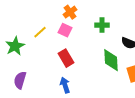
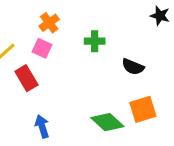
red rectangle: (66, 58) -> (26, 78), moved
green diamond: (111, 60) -> (107, 122), moved, turned -45

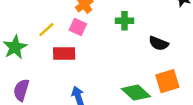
red rectangle: (26, 78) -> (64, 53), turned -60

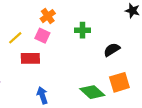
black semicircle: (159, 43) -> (112, 50), turned 126

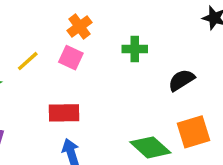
red rectangle: (30, 58) -> (64, 113), moved

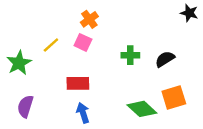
green cross: (135, 49) -> (130, 55), moved

